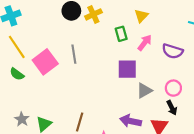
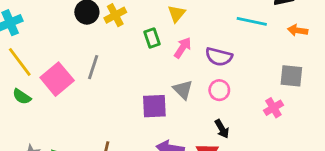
gray line: (74, 54) -> (93, 67), turned 30
purple square: (127, 69) -> (154, 106), moved
pink circle: (173, 88) -> (219, 90), moved
gray triangle: (144, 90) -> (183, 90), moved, turned -42

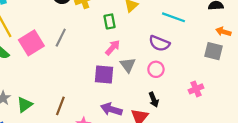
cyan line: (252, 21) -> (173, 17), moved
pink arrow: (183, 48) -> (113, 47), moved
gray square: (291, 76) -> (213, 51), moved

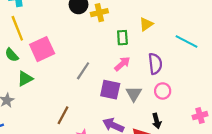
gray line: (61, 38) -> (83, 71), moved
purple semicircle: (159, 43) -> (155, 64), moved, turned -126
gray triangle: (128, 65) -> (134, 94), moved
green triangle: (25, 105) -> (25, 79), moved

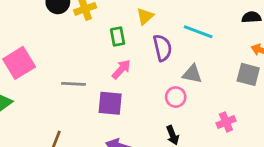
purple semicircle: (155, 64) -> (162, 48), moved
gray line: (83, 71) -> (73, 84), turned 66
gray triangle: (134, 94) -> (192, 74), moved, turned -42

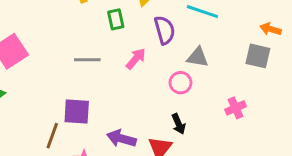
pink arrow: (121, 69) -> (136, 59), moved
gray line: (73, 84) -> (87, 60), moved
purple square: (110, 103) -> (77, 112), moved

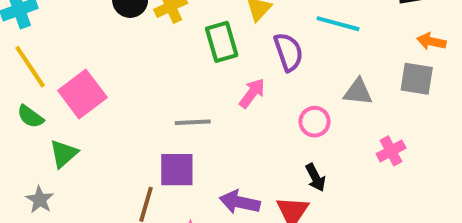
green rectangle: (116, 19) -> (222, 42), size x1.4
gray triangle: (198, 57) -> (358, 92), moved
gray line: (87, 60) -> (193, 122), moved

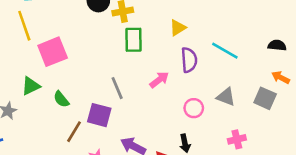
green rectangle: (222, 42) -> (134, 40), moved
green semicircle: (30, 117) -> (61, 99), moved
gray line: (193, 122) -> (117, 88), turned 55

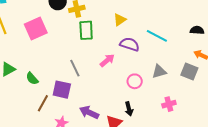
pink square: (53, 52) -> (36, 29), moved
purple semicircle: (189, 60) -> (130, 44), turned -66
gray triangle: (226, 97) -> (159, 71), turned -35

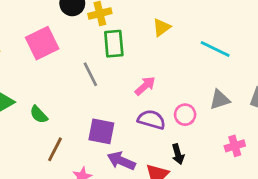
purple semicircle: (130, 44) -> (152, 120), moved
gray line: (75, 68) -> (90, 74), moved
purple square: (62, 90) -> (101, 131), moved

